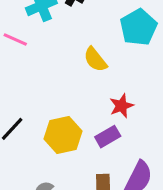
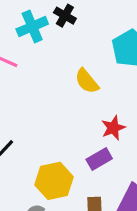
yellow hexagon: (63, 135) -> (54, 181), moved

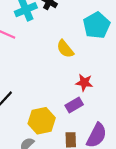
red star: (113, 128) -> (84, 83), turned 30

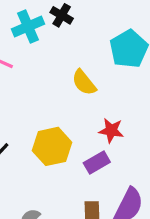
yellow hexagon: (42, 121) -> (52, 146), moved

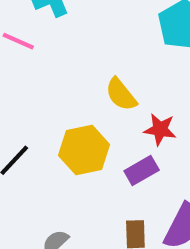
yellow semicircle: (84, 82) -> (121, 94), moved

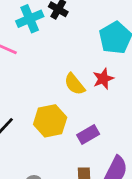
red star: (160, 129) -> (103, 79), moved, turned -30

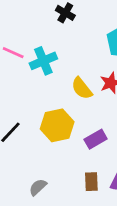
cyan cross: (30, 19) -> (43, 61), moved

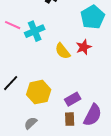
yellow hexagon: (57, 125) -> (39, 92), moved
purple rectangle: (96, 139) -> (73, 99), moved

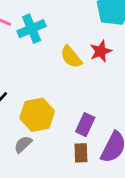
purple rectangle: (73, 99) -> (85, 125), turned -35
gray semicircle: (31, 123) -> (23, 144), moved

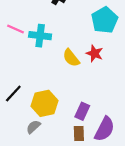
cyan cross: (32, 29) -> (40, 36), turned 30
red star: (101, 51) -> (95, 53), turned -30

